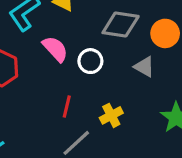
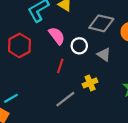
gray triangle: (144, 67) -> (104, 55), moved
red line: (67, 106) -> (60, 66), moved

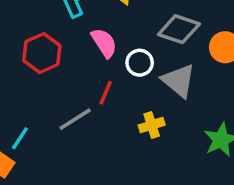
gray triangle: (104, 55) -> (179, 81), size x1.5
cyan line: (11, 98) -> (20, 138), turned -32
gray line: (65, 99) -> (75, 119), moved

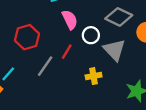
red hexagon: (42, 53) -> (27, 37), moved
gray line: (75, 119) -> (45, 66), turned -30

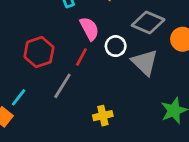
red line: (67, 52) -> (81, 57), moved
yellow cross: (94, 76) -> (103, 116), moved

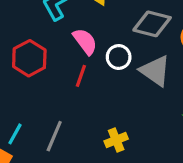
red hexagon: (39, 52) -> (29, 58), moved
gray line: (62, 86) -> (54, 136), moved

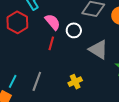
red hexagon: (29, 58) -> (17, 22), moved
gray triangle: (155, 71) -> (98, 50), moved

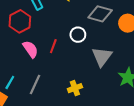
pink semicircle: (53, 22) -> (30, 49), moved
gray triangle: (98, 50) -> (102, 57), turned 30

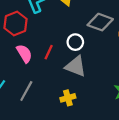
gray triangle: (102, 57) -> (76, 66), moved, turned -50

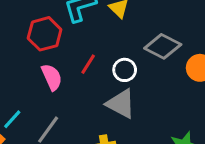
red line: (49, 52) -> (88, 64), moved

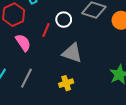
white circle: (125, 70) -> (64, 20), moved

